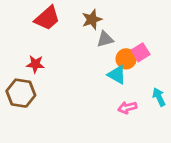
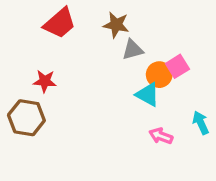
brown star: (92, 19) -> (116, 25), turned 30
pink arrow: (127, 108) -> (161, 136), turned 36

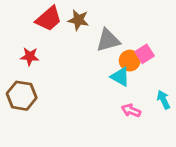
brown star: (116, 25) -> (78, 20), moved
gray triangle: (133, 50) -> (108, 40), size x1.4
red star: (45, 81) -> (30, 56), moved

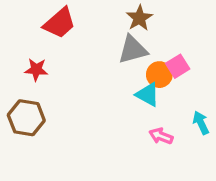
brown star: (78, 20) -> (139, 18), moved, turned 30

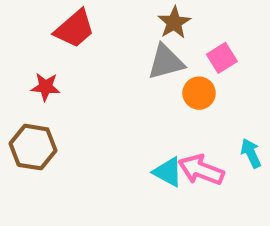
pink square: (178, 66) -> (222, 58), moved
cyan triangle: (148, 95) -> (168, 172), moved
pink arrow: (161, 136) -> (201, 170), size x1.5

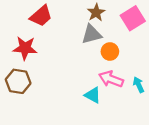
pink square: (222, 58) -> (133, 18), moved, size x1.5
red star: (45, 87) -> (25, 48), size x1.5
pink arrow: (201, 170) -> (111, 79), moved

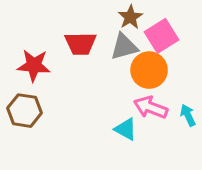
red trapezoid: (41, 16) -> (81, 44), moved, turned 40
pink square: (133, 18) -> (162, 36), moved
orange circle: (110, 52) -> (149, 70), size x1.5

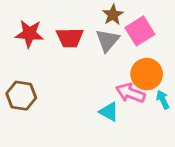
gray triangle: (124, 47) -> (108, 40), turned -35
red star: (34, 65) -> (29, 34), moved
orange circle: (149, 70) -> (147, 74), moved

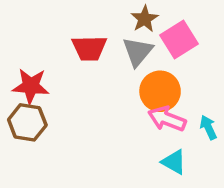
red star: (29, 34) -> (31, 86), moved
orange circle: (147, 74) -> (160, 91), moved
cyan triangle: (109, 112) -> (174, 162), moved

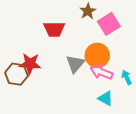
gray triangle: (138, 52) -> (75, 64), moved
red star: (31, 86) -> (30, 64), moved

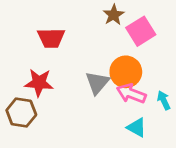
red trapezoid: (54, 29) -> (51, 38), moved
brown hexagon: (16, 74) -> (21, 113), moved

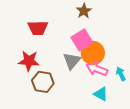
pink square: (141, 31) -> (82, 40), moved
brown hexagon: (21, 113) -> (43, 82), moved

